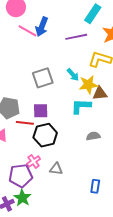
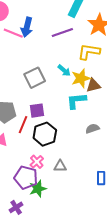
red line: (25, 123) -> (23, 125), turned -66
purple pentagon: (21, 176) -> (26, 178), turned 30
green star: (22, 198) -> (38, 189), moved, turned 30

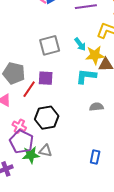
black hexagon: (45, 134) -> (47, 118), moved
pink cross: (37, 162) -> (19, 126), moved, turned -32
gray triangle: (60, 166) -> (45, 151), moved

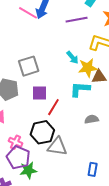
gray square: (50, 45) -> (29, 66), moved
red line: (29, 89) -> (53, 107), moved
gray triangle: (45, 151) -> (57, 147), moved, size x1.5

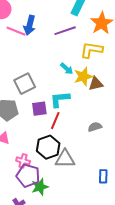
cyan L-shape: (80, 89) -> (60, 99), moved

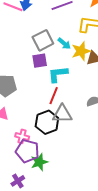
gray square: (25, 84) -> (43, 40), moved
purple square: (39, 109) -> (40, 61), moved
gray triangle: (65, 159) -> (62, 114), moved

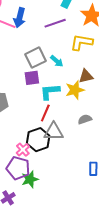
yellow star: (81, 51) -> (75, 90), moved
pink cross: (22, 136) -> (23, 150), moved, turned 32

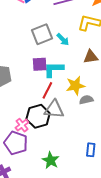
purple square: (32, 78) -> (40, 64), moved
yellow star: (75, 90) -> (75, 86), moved
green star: (30, 179) -> (51, 160), moved, turned -30

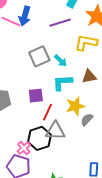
purple square: (40, 64) -> (36, 96), moved
cyan L-shape: (54, 69) -> (62, 83), moved
gray semicircle: (86, 100) -> (87, 120), turned -32

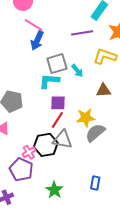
blue arrow: (25, 16) -> (37, 41), moved
cyan L-shape: (62, 83) -> (49, 81), moved
purple square: (36, 96) -> (58, 103), moved
gray semicircle: (87, 120) -> (95, 133), size x1.5

